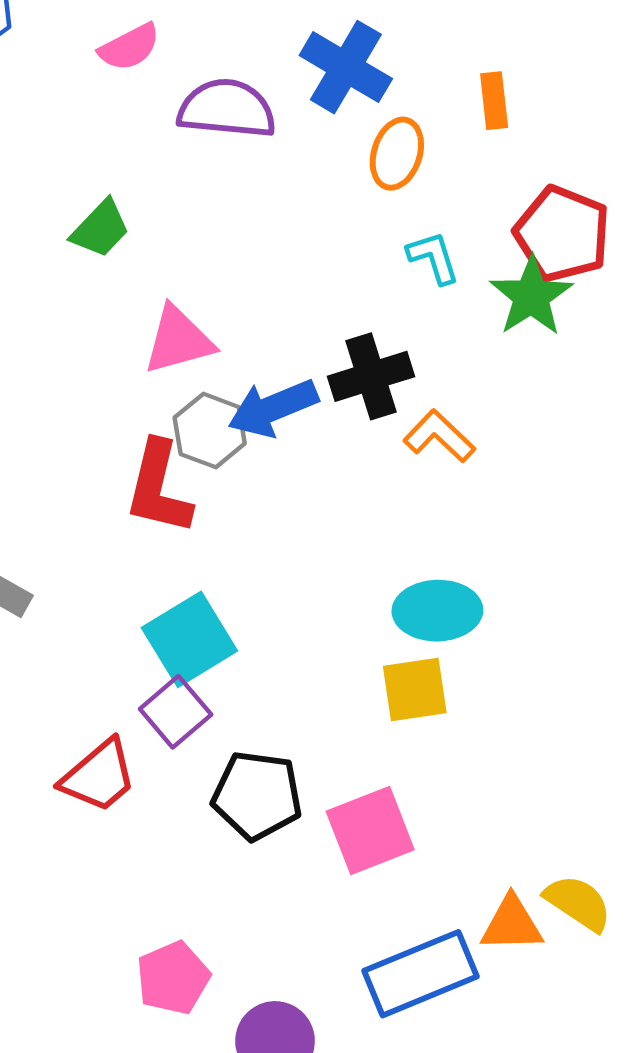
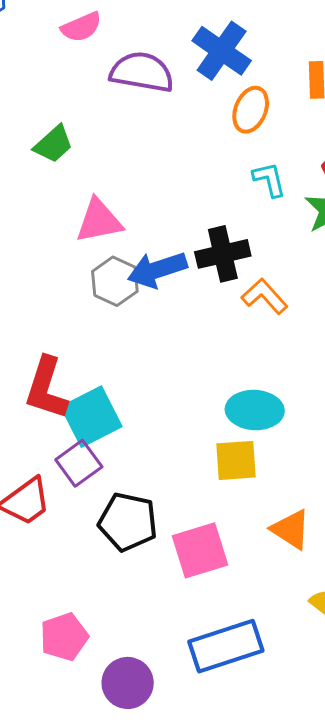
red L-shape: (159, 488) -> (46, 388), moved
orange triangle: (512, 924) -> (291, 529), moved, turned 30

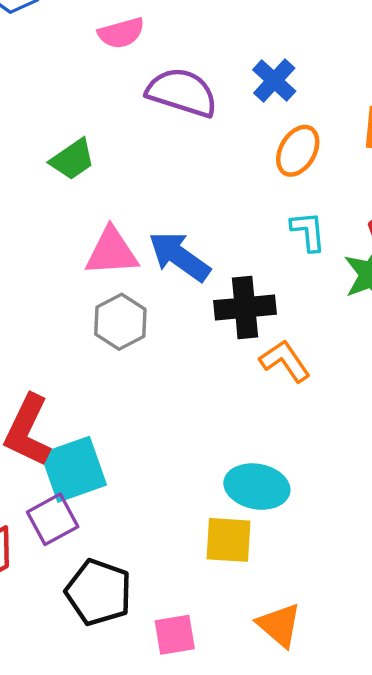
blue cross: (222, 51) -> (274, 81), size x0.7
blue arrow: (157, 270) -> (179, 256), moved, turned 46
pink square: (200, 550) -> (175, 635), size x0.7

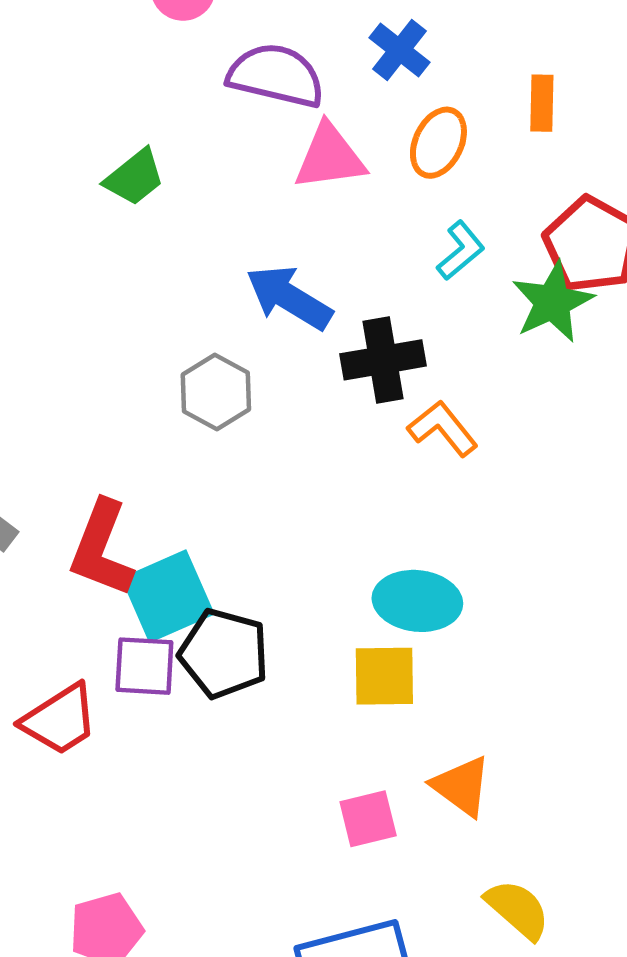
cyan L-shape: (308, 231) -> (461, 251), turned 60
pink triangle: (112, 252) -> (330, 157), moved
purple square: (53, 519) -> (144, 666), turned 36
black pentagon: (99, 592) -> (224, 654), moved
pink square: (175, 635) -> (368, 819), moved

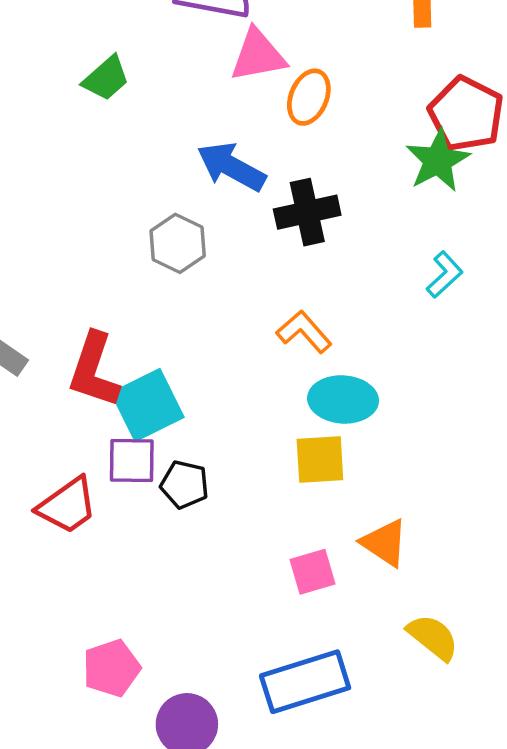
orange ellipse: (438, 143) -> (309, 97), moved
cyan L-shape: (461, 251) -> (445, 275), moved
orange L-shape: (443, 428) -> (304, 332), moved
black pentagon: (224, 654) -> (185, 485), moved, size x0.7

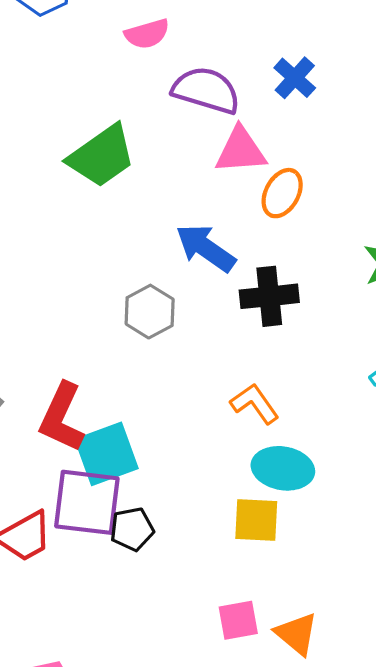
green trapezoid: (106, 78) -> (102, 156), size x1.6
purple square: (132, 461) -> (87, 502), size x1.5
black pentagon: (185, 485) -> (132, 529), turned -30
orange triangle: (384, 543) -> (296, 634), moved

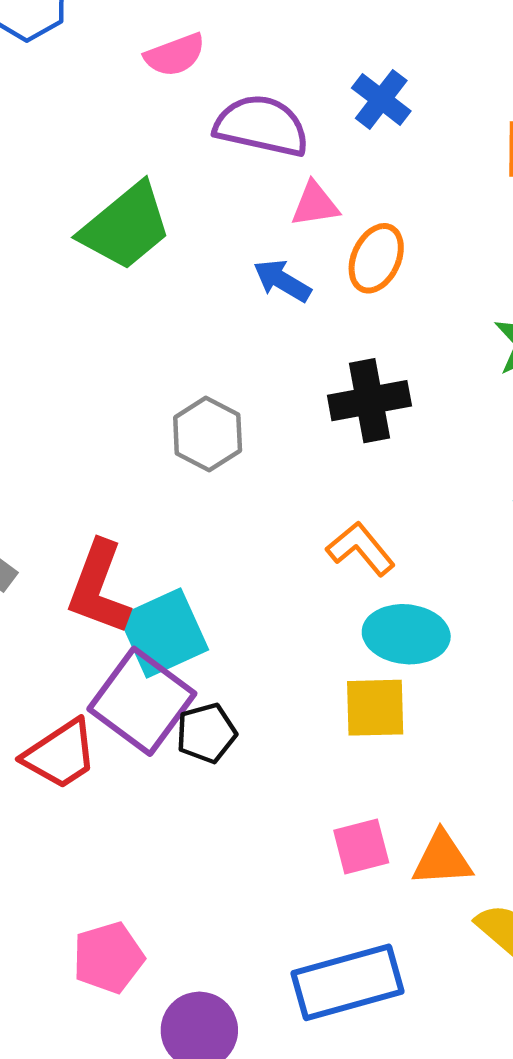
pink triangle: (241, 150) -> (315, 204), size x0.7
blue arrow: (206, 248) -> (282, 281), moved, size x0.7
purple square: (87, 502) -> (142, 701), turned 34
orange triangle: (296, 634) -> (442, 859), turned -39

